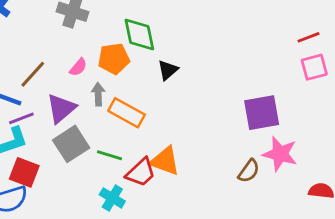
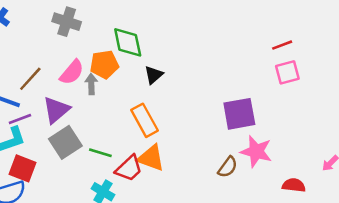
pink semicircle: (78, 67) -> (72, 72), size x1.5
gray arrow: (98, 94) -> (91, 84), moved
orange rectangle: (127, 113) -> (145, 120), moved, turned 32

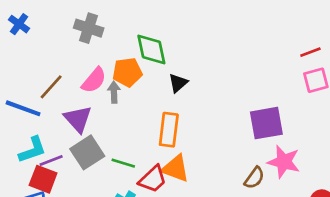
purple triangle: (56, 110) -> (78, 119), turned -32
purple line: (20, 119) -> (51, 160), moved
orange rectangle: (145, 120) -> (169, 130), turned 36

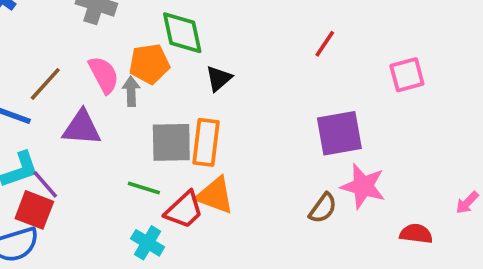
red line: (310, 52) -> (325, 44), moved, turned -35
pink semicircle: (94, 80) -> (104, 75), turned -68
purple triangle: (78, 119) -> (82, 128), turned -44
gray square: (87, 152) -> (171, 142), moved, turned 32
purple line: (51, 160) -> (45, 184), turned 70

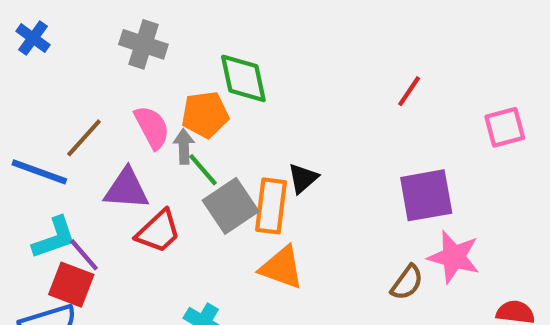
black triangle: (219, 78) -> (303, 178), moved
gray square: (171, 142) -> (231, 206), turned -33
green line: (144, 188) -> (203, 170), moved, turned 32
red trapezoid: (184, 210) -> (158, 231), moved

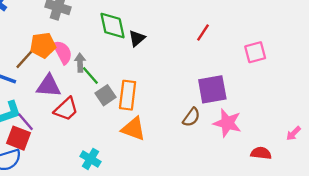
orange pentagon: (205, 115) -> (43, 45), moved
black triangle: (303, 178) -> (137, 38), moved
gray square: (231, 206) -> (106, 95), size x0.7
brown semicircle: (407, 282) -> (191, 117), moved

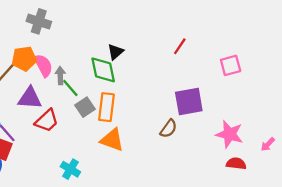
green diamond: (112, 26) -> (103, 70), moved
pink star: (227, 123) -> (229, 134), moved

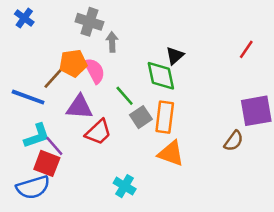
gray arrow: (60, 76) -> (112, 42), moved

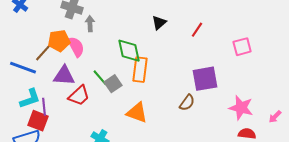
black triangle: (175, 56) -> (159, 23), moved
green line: (125, 96) -> (100, 78), moved
orange rectangle: (165, 117) -> (140, 70), moved
purple line: (54, 146) -> (44, 107), turned 36

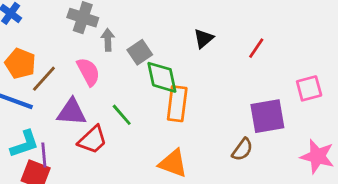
orange pentagon: (59, 41) -> (20, 63), moved, turned 30
pink square: (242, 47) -> (309, 88), moved
gray square: (113, 84) -> (140, 52), moved

